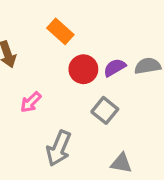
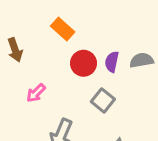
purple semicircle: (115, 68) -> (112, 62), turned -48

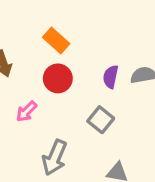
red circle: (84, 63) -> (58, 78), moved

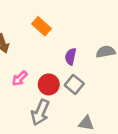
purple semicircle: (111, 77) -> (71, 57), moved
red circle: (58, 78) -> (49, 84), moved

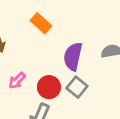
purple semicircle: (71, 57) -> (73, 57), size x1.5

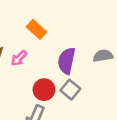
pink arrow: (17, 80) -> (19, 58), moved

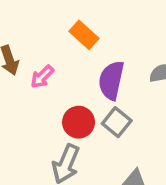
orange rectangle: (36, 29) -> (84, 35), moved

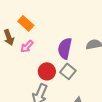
orange rectangle: (84, 35) -> (26, 23), moved

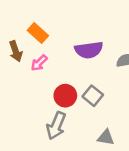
purple semicircle: (65, 48) -> (89, 50), moved, turned -110

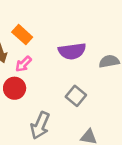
red circle: (65, 96) -> (15, 88), moved

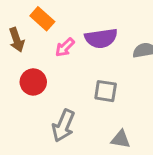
pink arrow: (23, 64) -> (65, 47), moved
gray square: (76, 96) -> (106, 91), turned -30

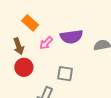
brown arrow: (17, 40) -> (19, 46), moved
gray square: (106, 91) -> (65, 74), moved

